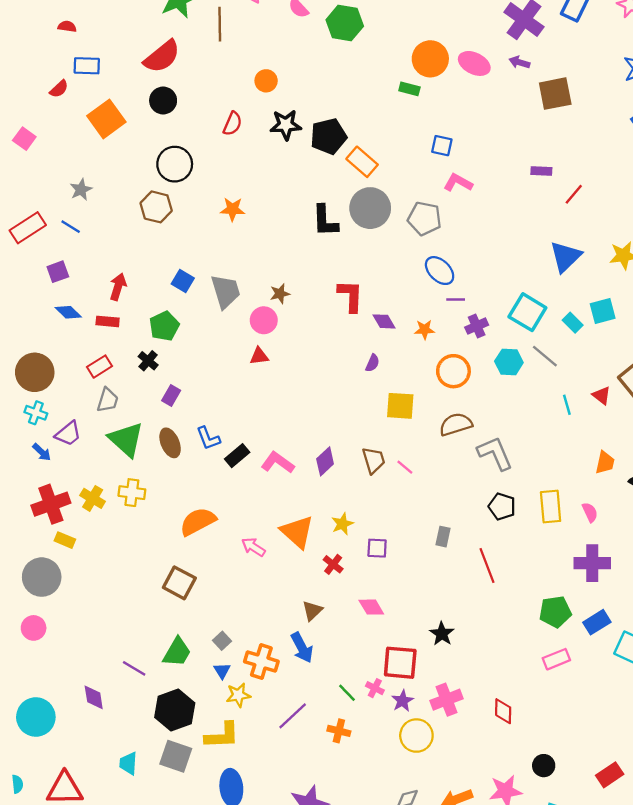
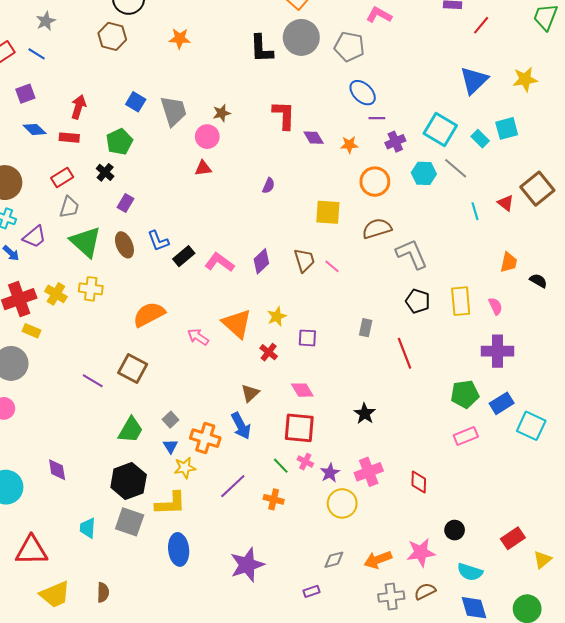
purple semicircle: (372, 363) -> (269, 186), moved
red square: (400, 663) -> (299, 428), moved
purple line: (134, 668) -> (93, 381), moved

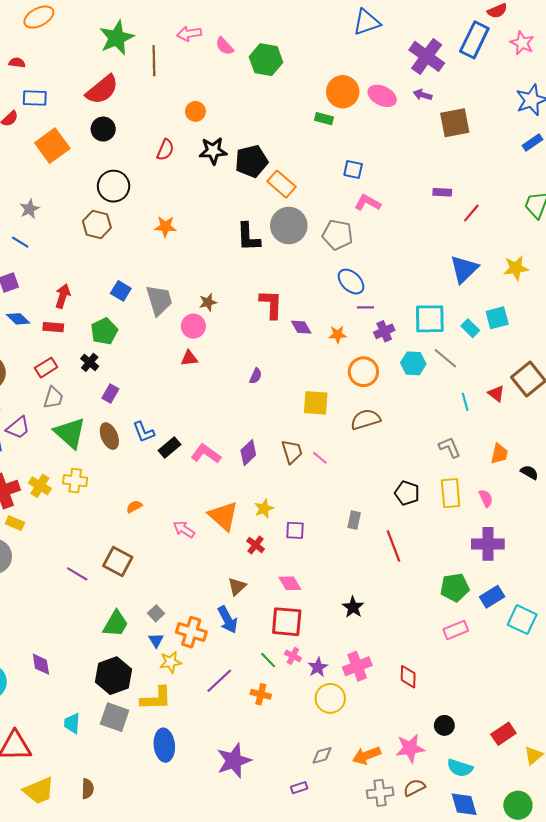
cyan square: (440, 129) -> (430, 319), turned -32
gray L-shape: (412, 254) -> (450, 447), moved, size x0.7
orange semicircle: (149, 314) -> (134, 507), size x0.5

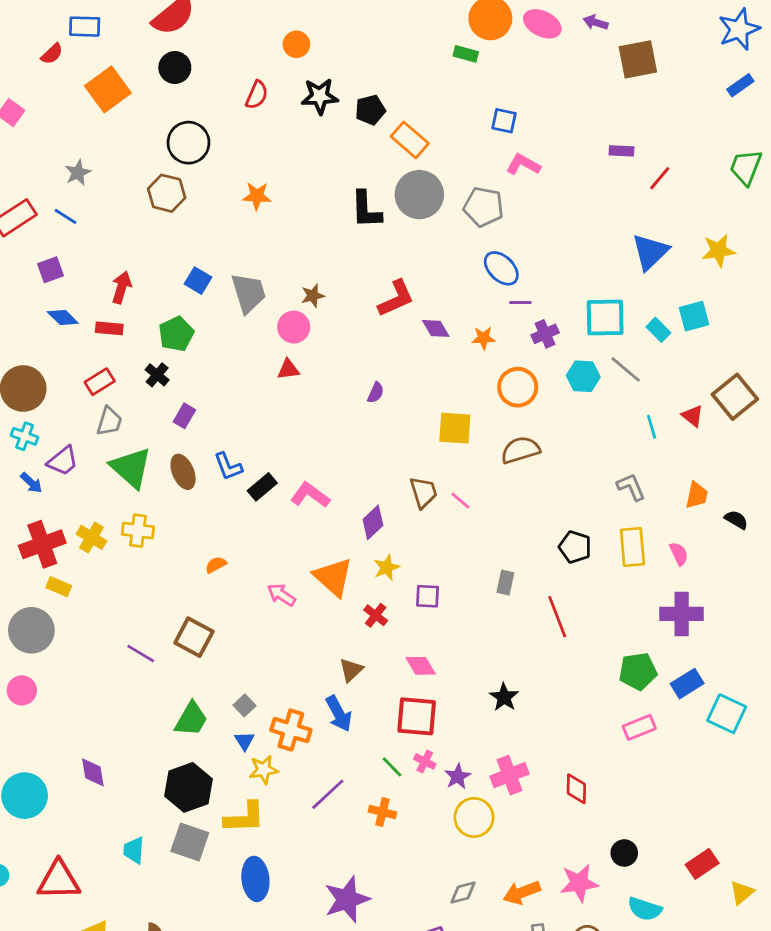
black pentagon: (251, 161) -> (370, 110), size x0.7
red L-shape: (271, 304) -> (396, 298), turned 64
purple diamond: (248, 453) -> (373, 522), moved

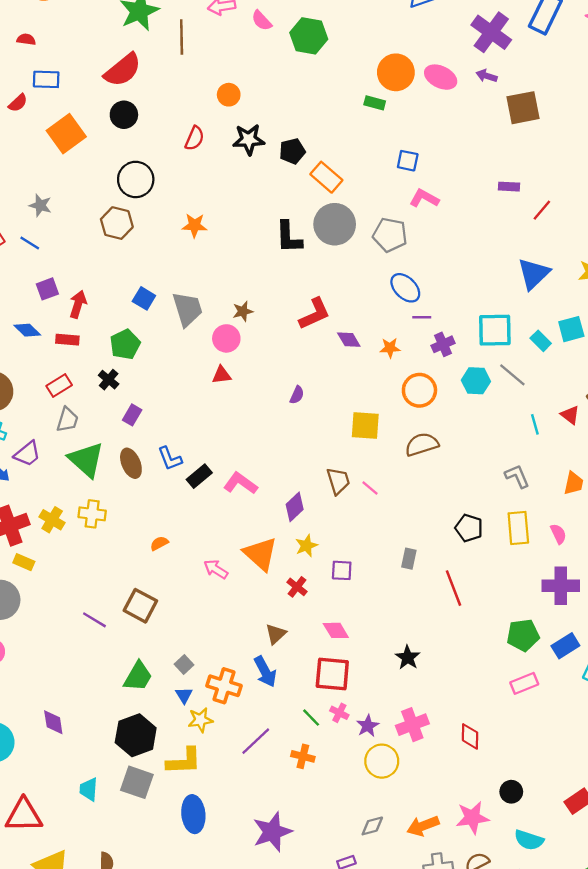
gray star: (78, 173) -> (40, 205), turned -30
purple square: (51, 270) -> (47, 289), moved

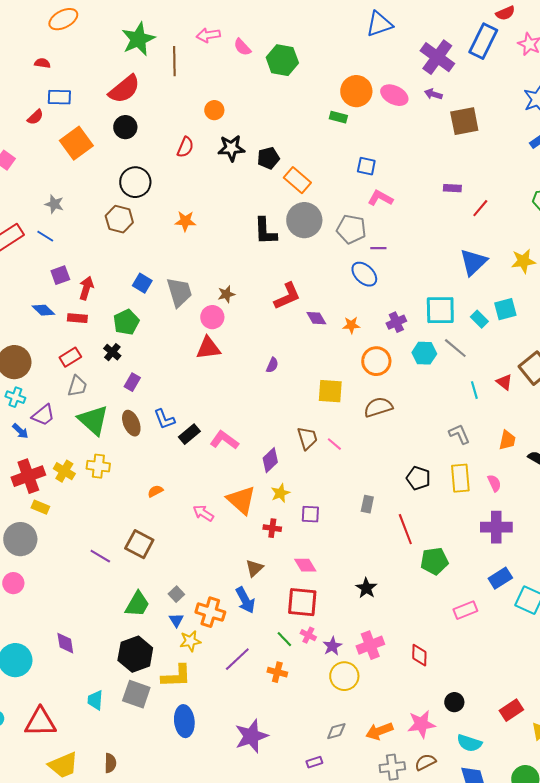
purple line: (422, 317) -> (378, 248), moved
red triangle: (222, 375) -> (208, 348), size x1.5
red cross: (297, 587) -> (272, 528), turned -30
green pentagon: (523, 635) -> (434, 561), moved

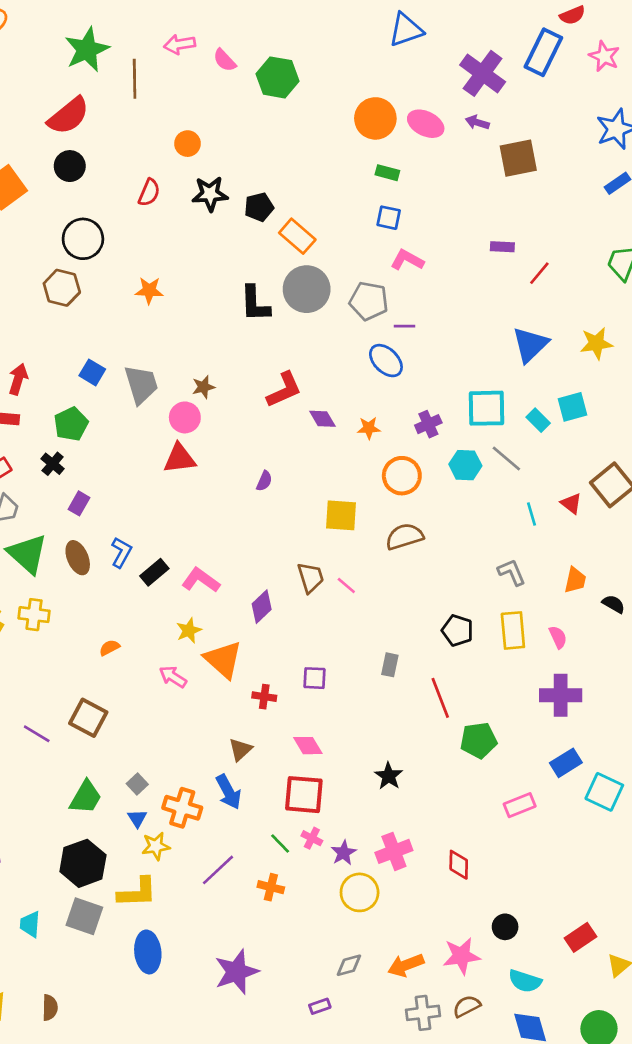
green rectangle: (338, 117) -> (387, 173), moved
blue L-shape: (164, 419) -> (121, 552), turned -130
yellow star: (280, 493) -> (189, 630), moved

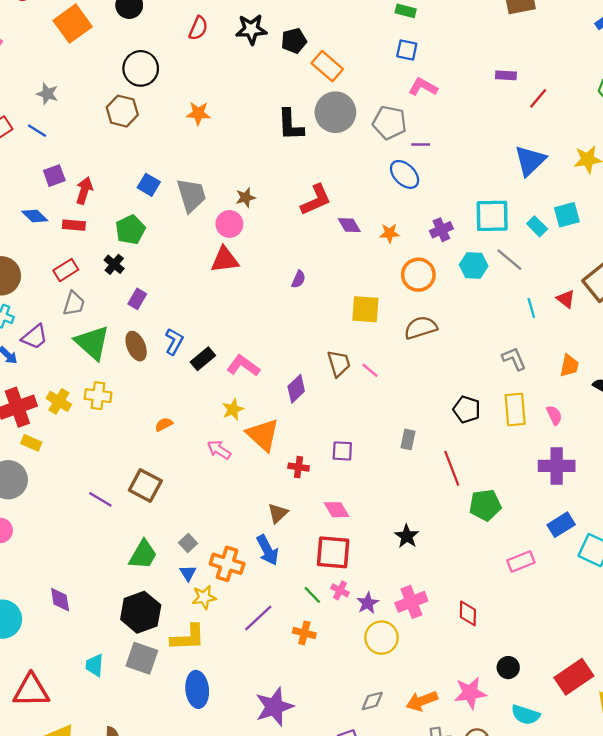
red rectangle: (580, 937) -> (574, 677), size x1.4

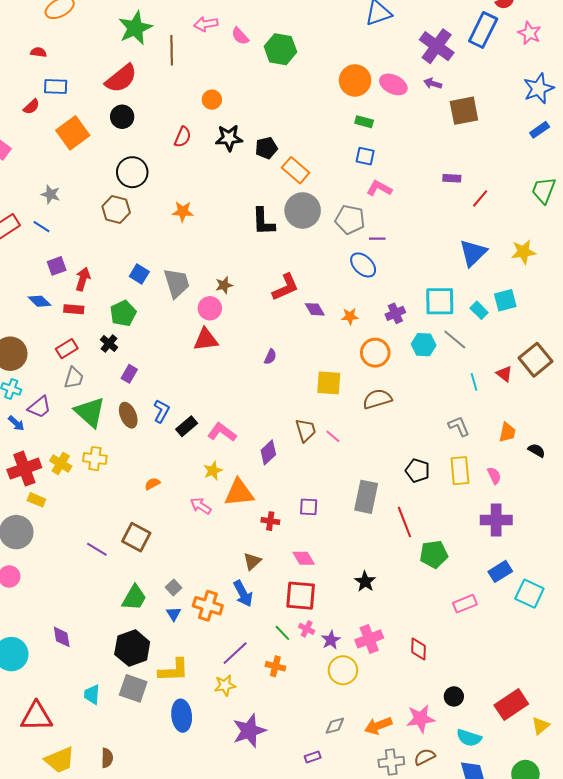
orange triangle: (263, 435) -> (239, 493), turned -48
gray rectangle: (408, 439) -> (366, 497), size x1.8
yellow star: (204, 597) -> (225, 685), moved

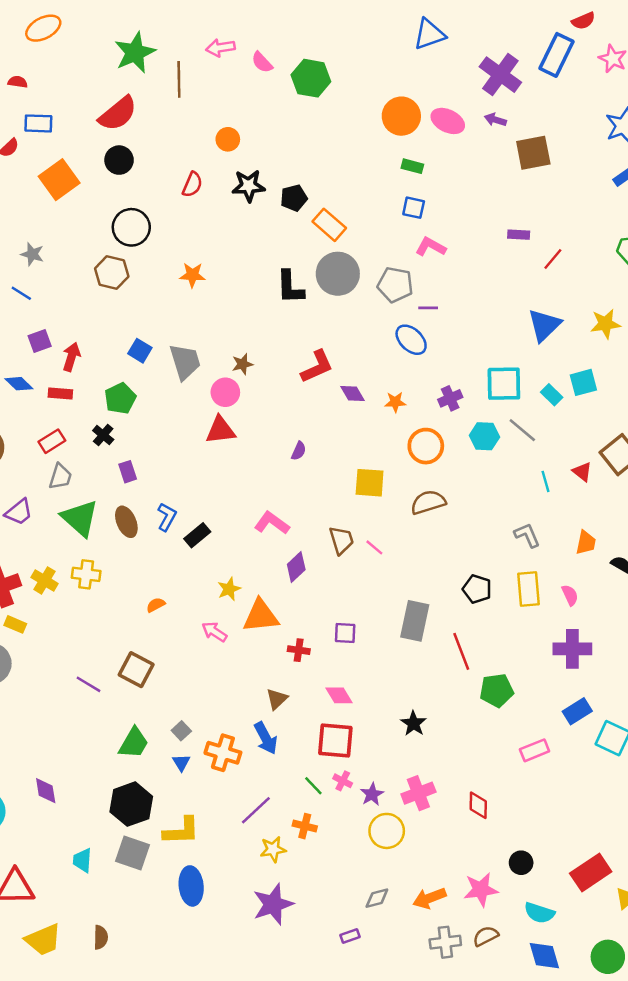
purple rectangle: (129, 374) -> (128, 472), turned -48
pink L-shape: (222, 432) -> (272, 523), moved
yellow star: (225, 685) -> (273, 849), moved

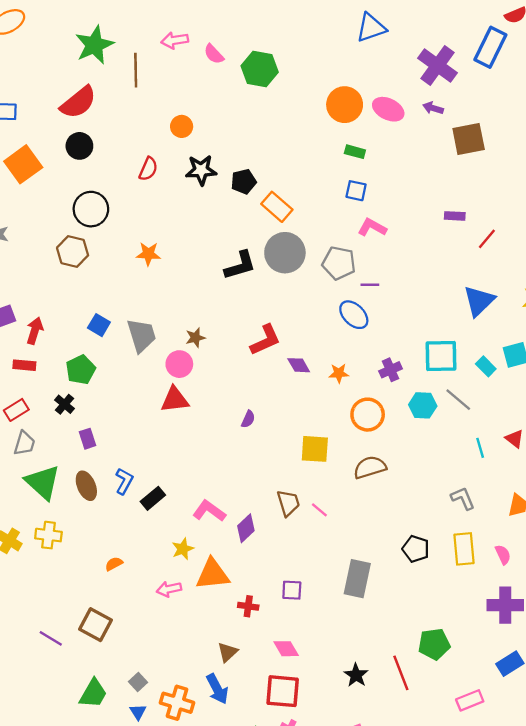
black L-shape: (290, 287) -> (240, 265), turned -104
pink L-shape: (272, 523) -> (209, 511), moved
pink arrow: (214, 632) -> (169, 589), turned -45
red line: (461, 651) -> (401, 673), moved

